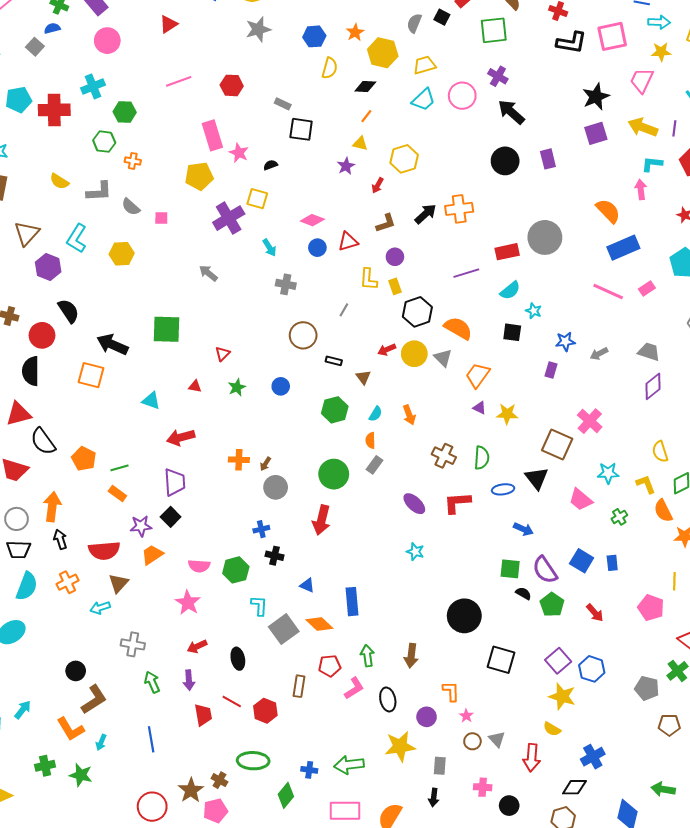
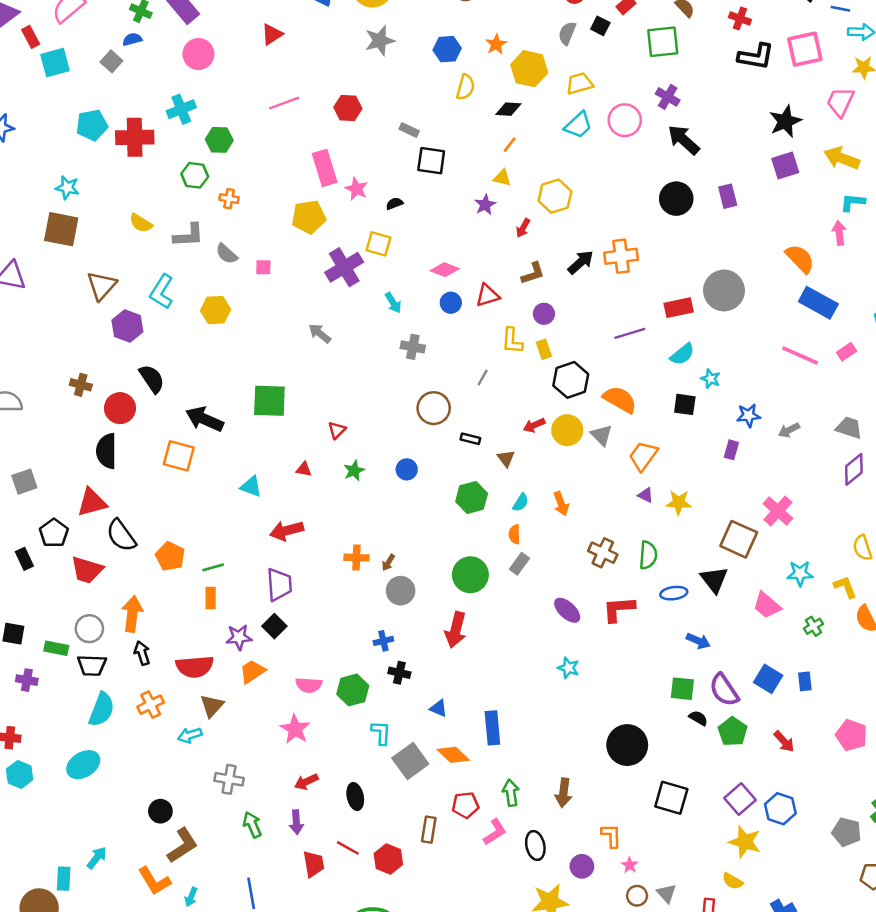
blue rectangle: (623, 248) -> (818, 303), turned 52
orange rectangle: (117, 493) -> (211, 598), turned 54

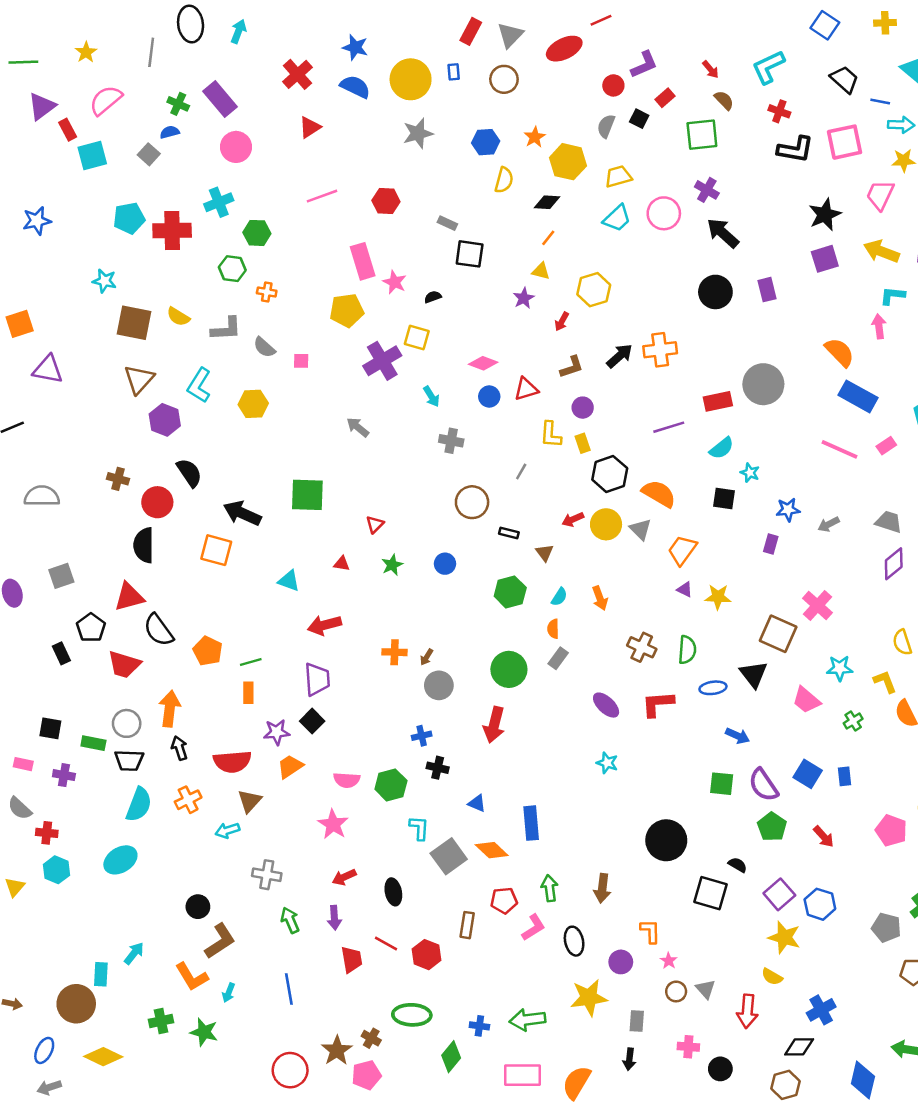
brown square: (61, 229) -> (134, 323), moved
black semicircle: (698, 718) -> (738, 865), moved

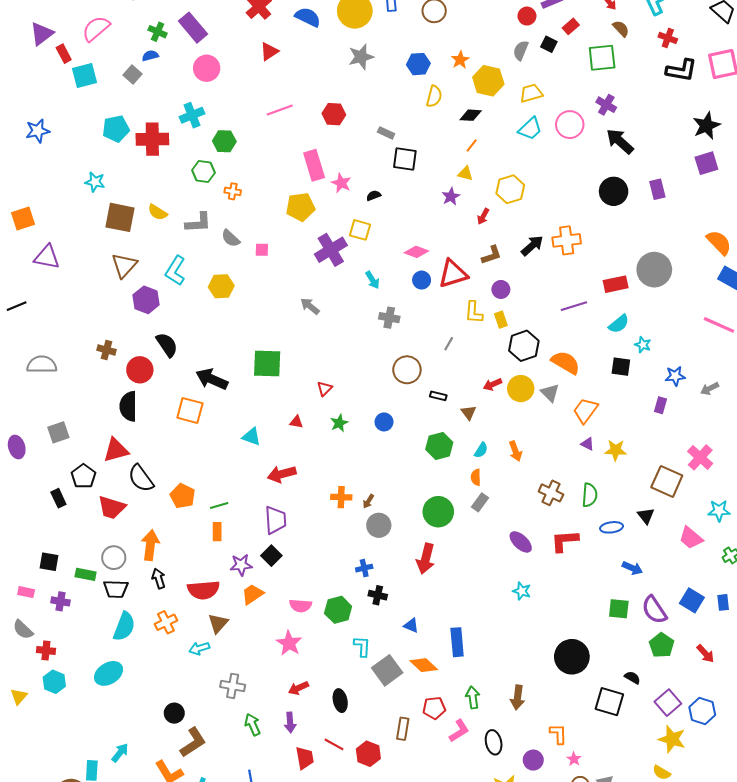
red triangle: (526, 389) -> (453, 274), size x1.4
black triangle: (754, 674) -> (646, 516), size x0.7

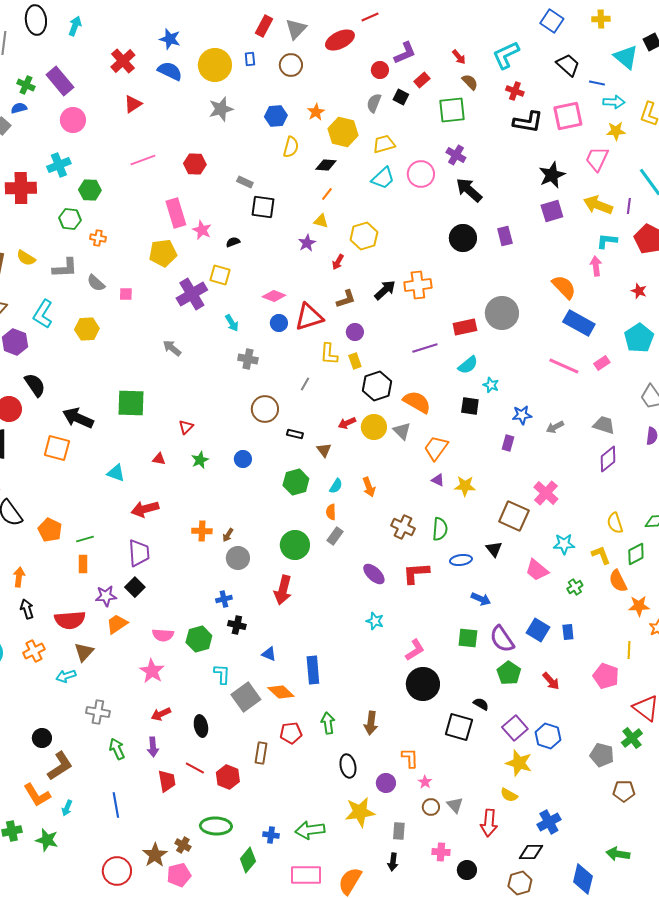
orange arrow: (150, 545) -> (19, 577), size x0.7
pink L-shape: (459, 731) -> (415, 650), moved

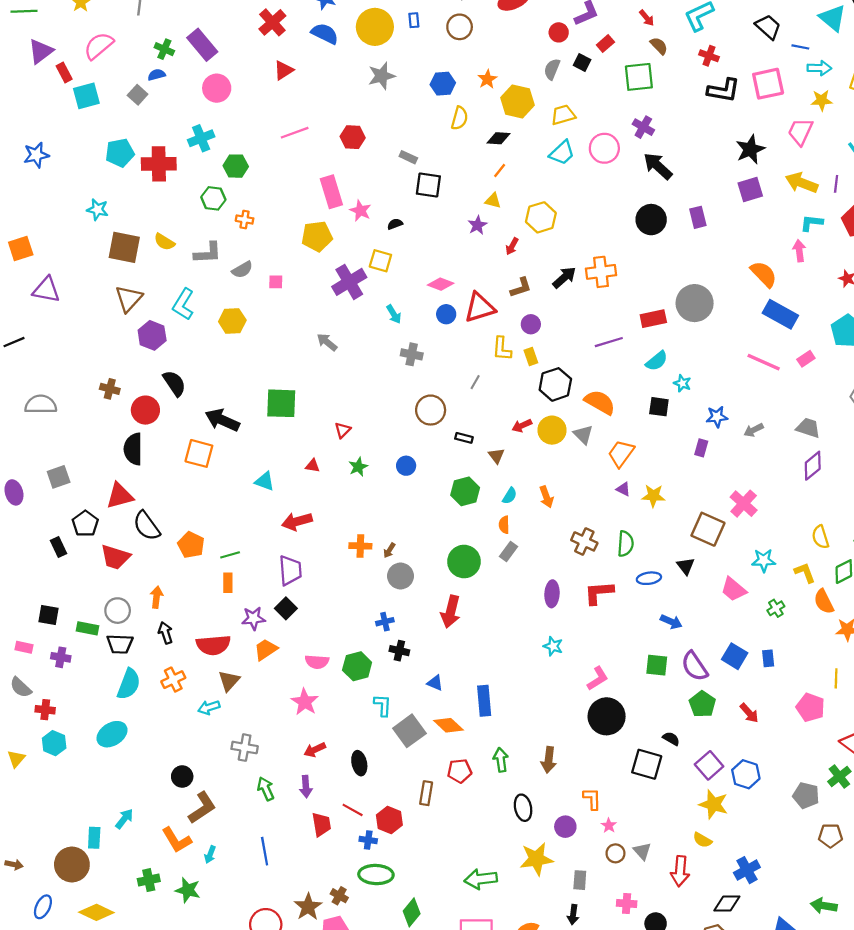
gray semicircle: (96, 283) -> (242, 270), turned -72
purple ellipse: (374, 574) -> (552, 594), turned 50
blue cross: (271, 835) -> (368, 840), moved

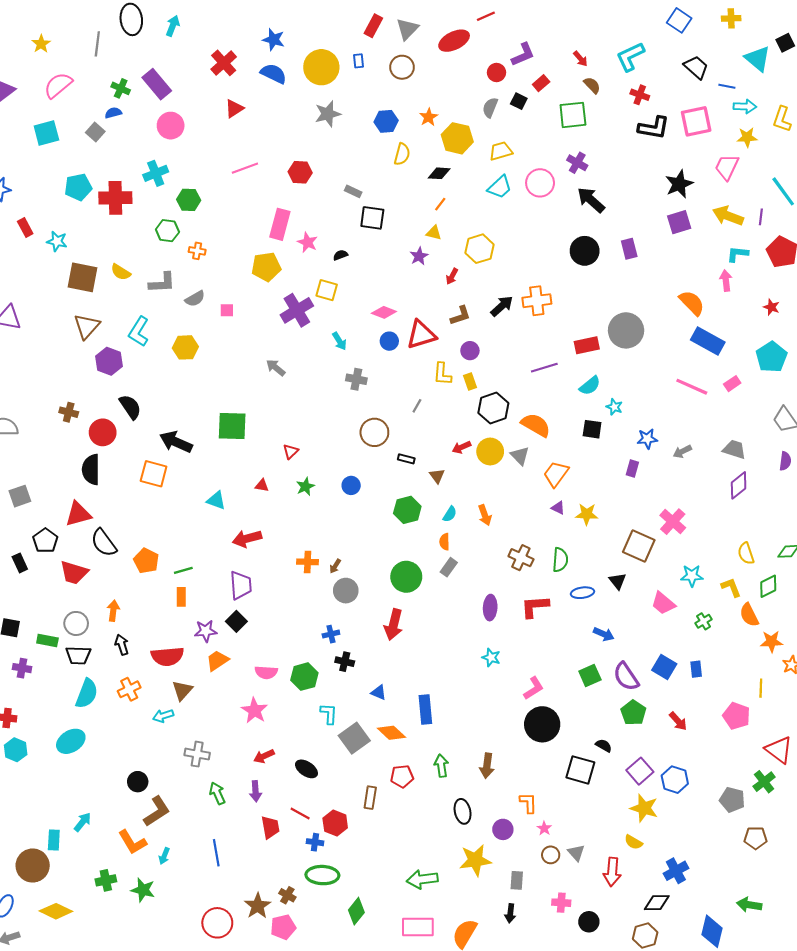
red rectangle: (64, 73) -> (25, 227), moved
pink rectangle: (331, 192) -> (280, 224), turned 32
green square: (657, 665) -> (590, 675), turned -30
black ellipse: (359, 763) -> (306, 769), turned -45

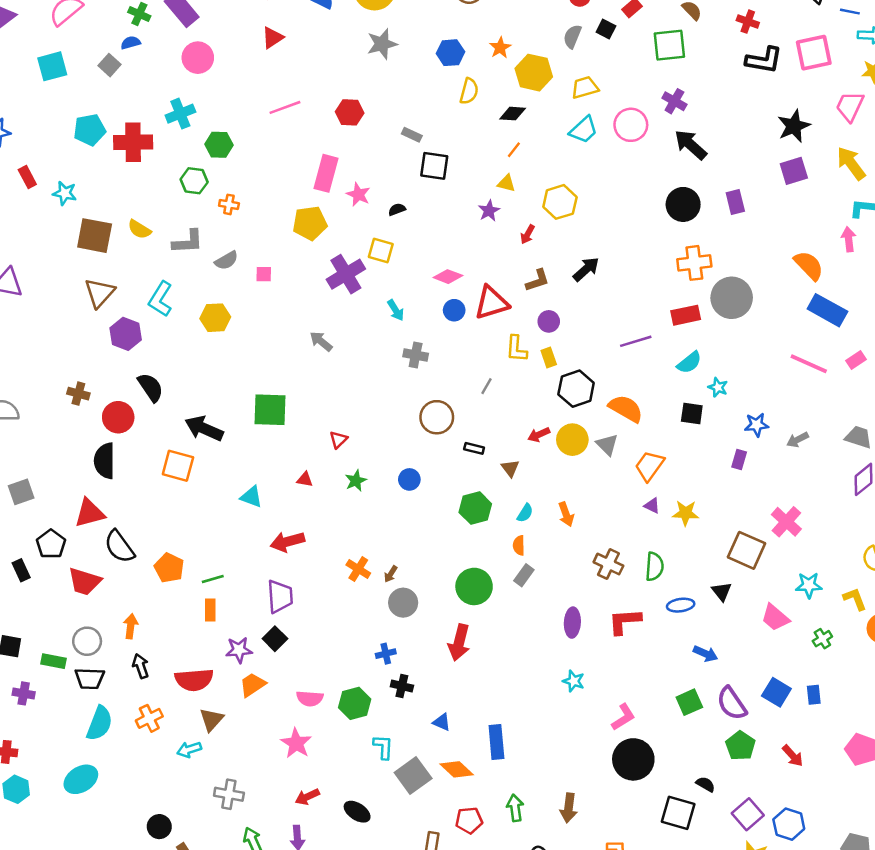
yellow arrow: (728, 216) -> (851, 163), turned 32
orange cross: (537, 301) -> (694, 263), moved
orange cross: (308, 562) -> (358, 569), turned 30

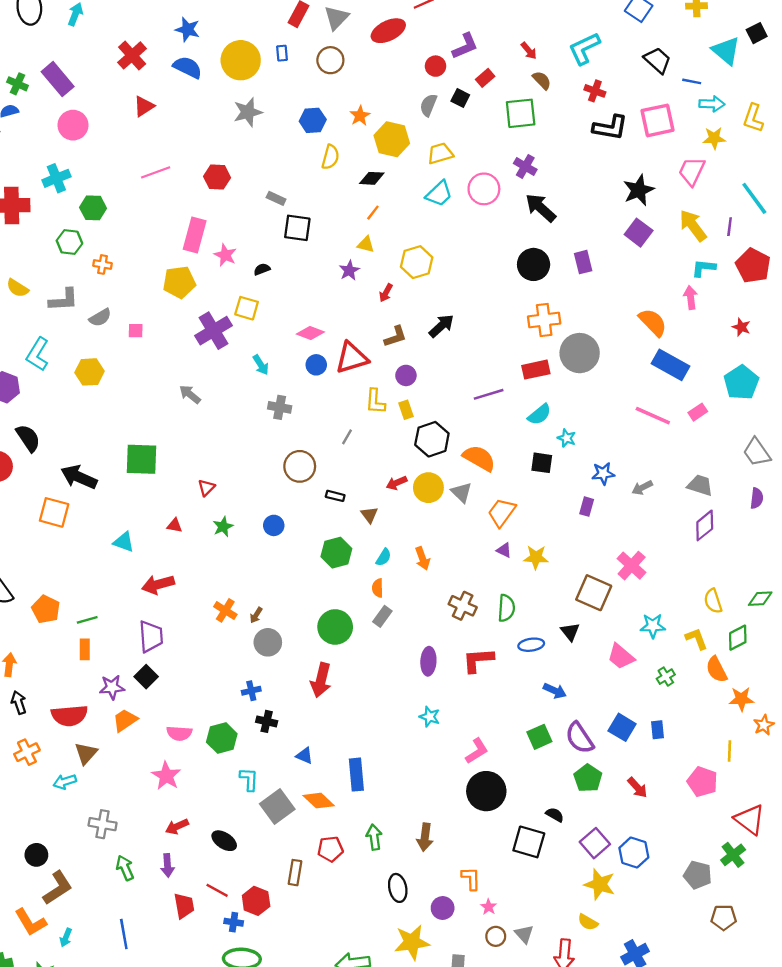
purple square: (794, 171) -> (639, 233), turned -36

